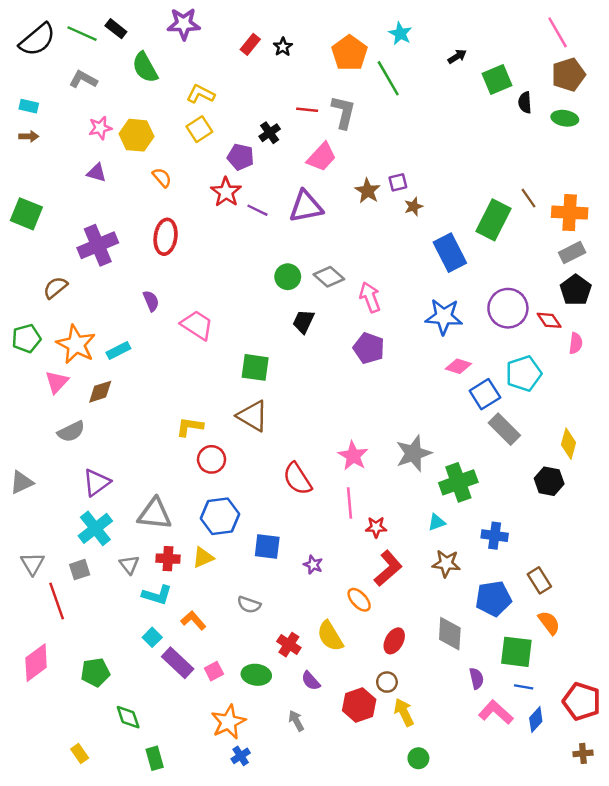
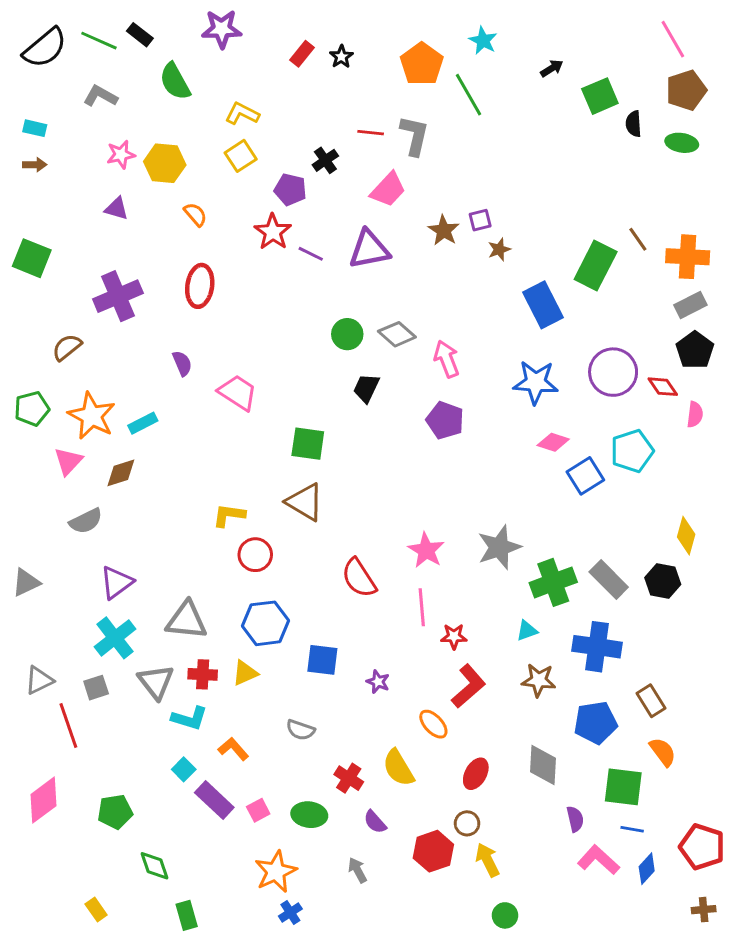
gray rectangle: (504, 429) -> (609, 579), moved
blue cross: (495, 536) -> (597, 647), size x1.5
gray triangle: (32, 563) -> (39, 680), turned 35
gray triangle: (129, 565) -> (156, 682), size x1.5

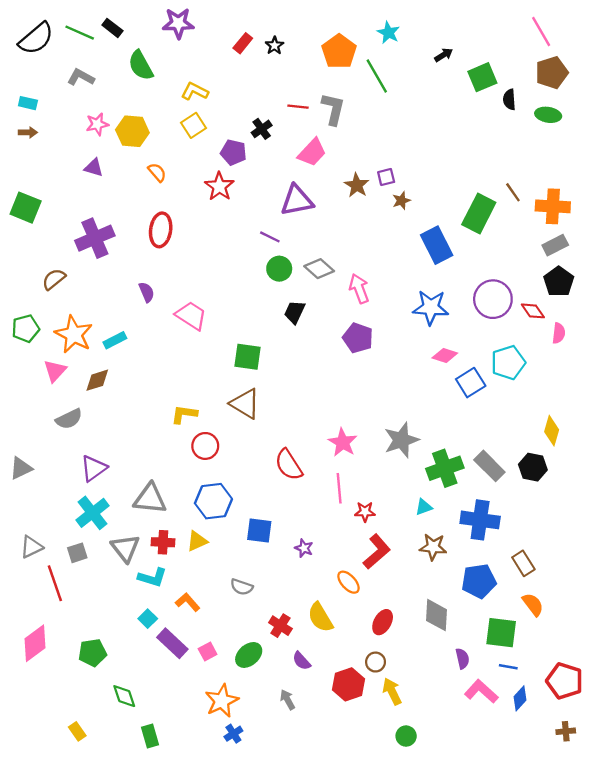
purple line: (311, 254) -> (270, 237), moved
green ellipse: (309, 815) -> (249, 655), turned -48

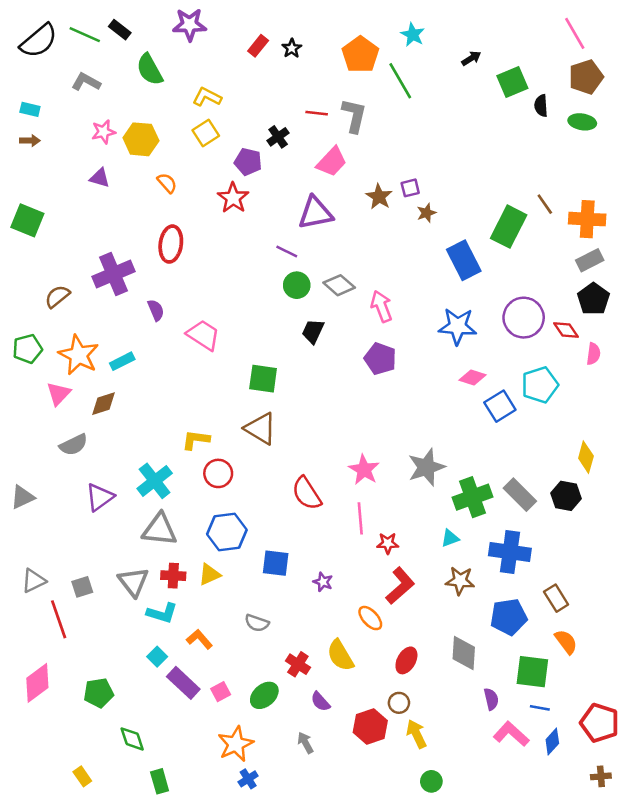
purple cross: (95, 238) -> (113, 274), moved
cyan cross: (93, 513) -> (155, 481), moved

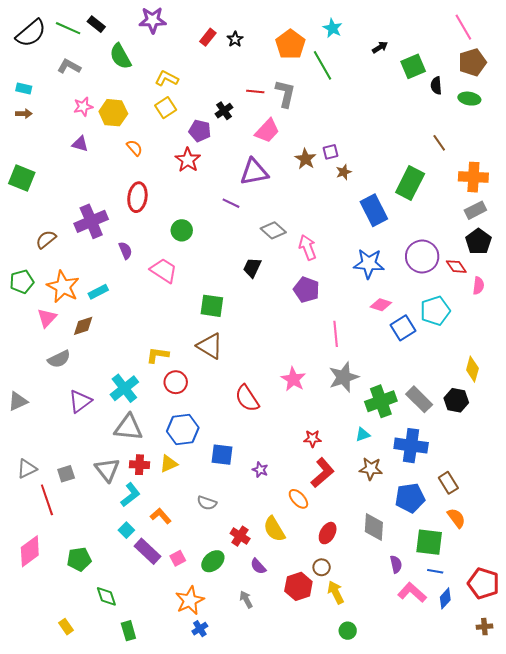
brown line: (545, 204) -> (439, 143), moved
green circle: (297, 285) -> (182, 230), moved
pink line: (360, 518) -> (336, 334), moved
cyan L-shape: (162, 613) -> (130, 495), turned -55

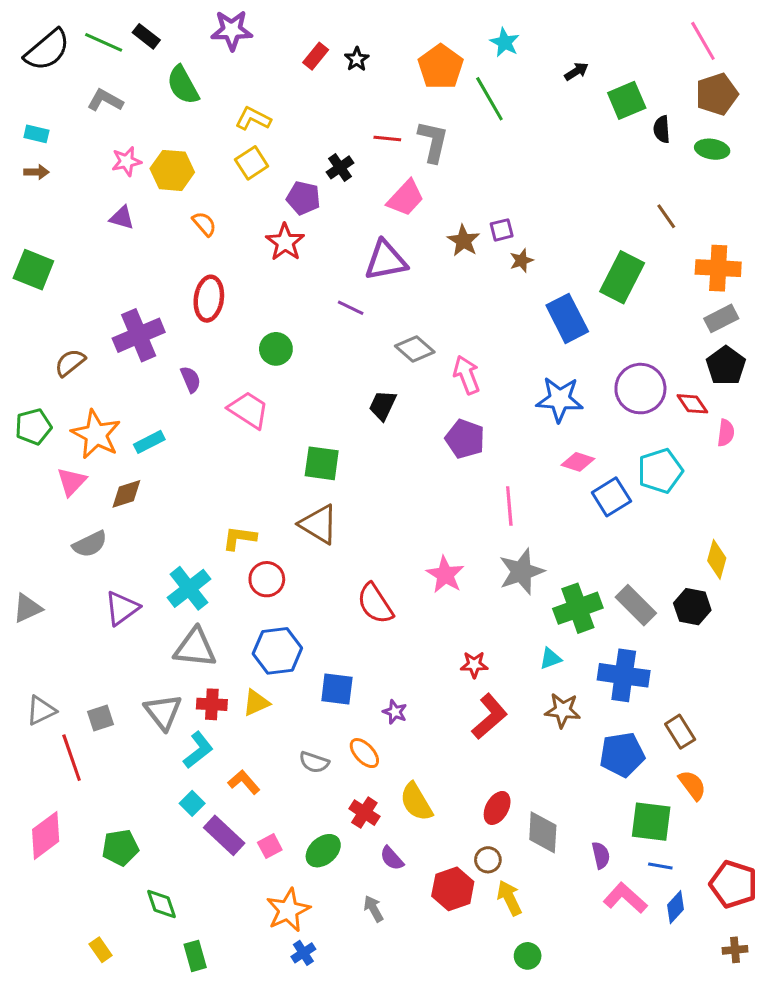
orange ellipse: (298, 499) -> (364, 753), moved
gray diamond: (374, 527) -> (543, 832), moved

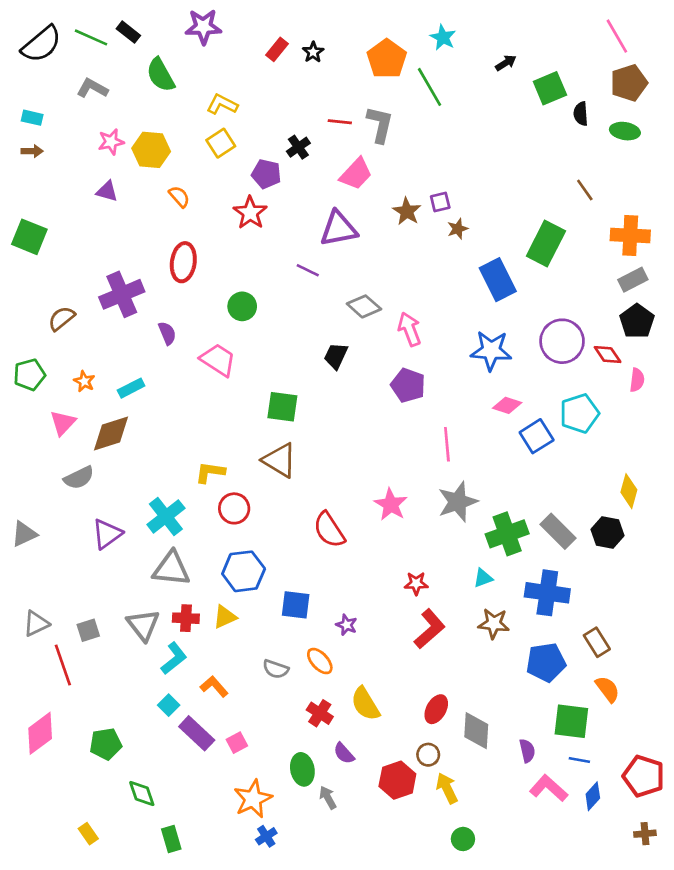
orange star: (96, 434) -> (84, 381), size x0.5
brown diamond: (126, 494) -> (111, 434), size x1.4
green ellipse: (323, 851) -> (302, 769), moved, turned -60

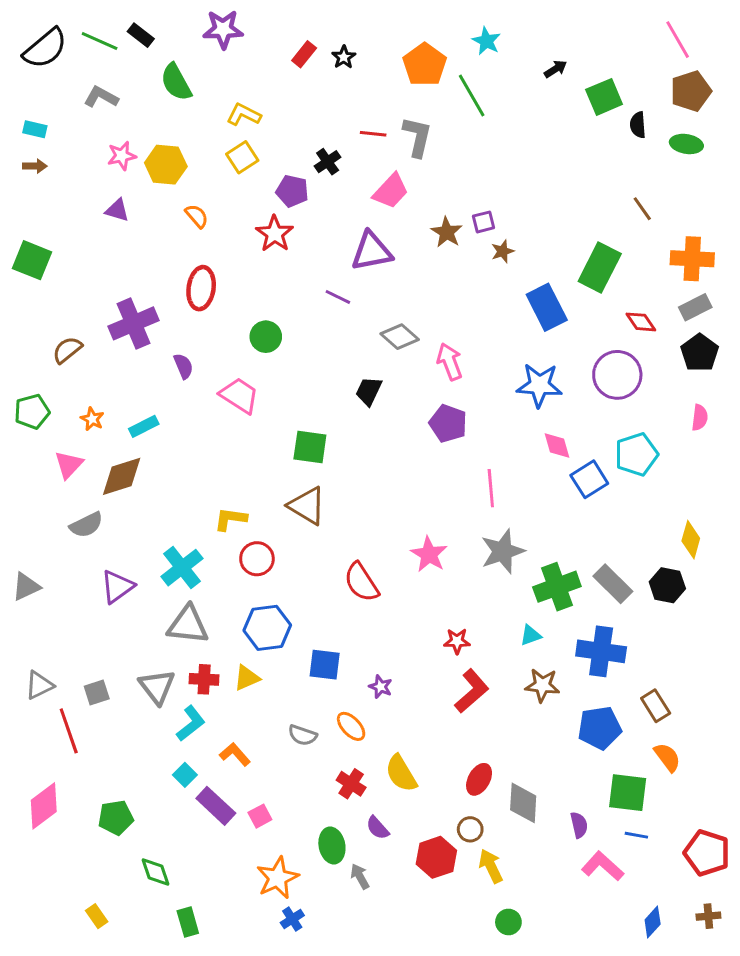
red diamond: (608, 355) -> (641, 322), moved
pink diamond: (507, 405) -> (557, 445), turned 56
blue diamond: (593, 796) -> (653, 922), moved

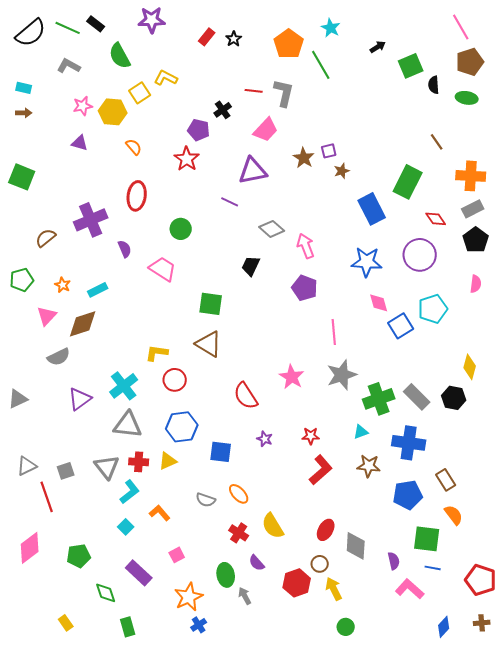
yellow square: (242, 157) -> (140, 93), moved
purple star: (381, 687) -> (265, 439), moved
purple rectangle: (216, 806) -> (139, 573), moved

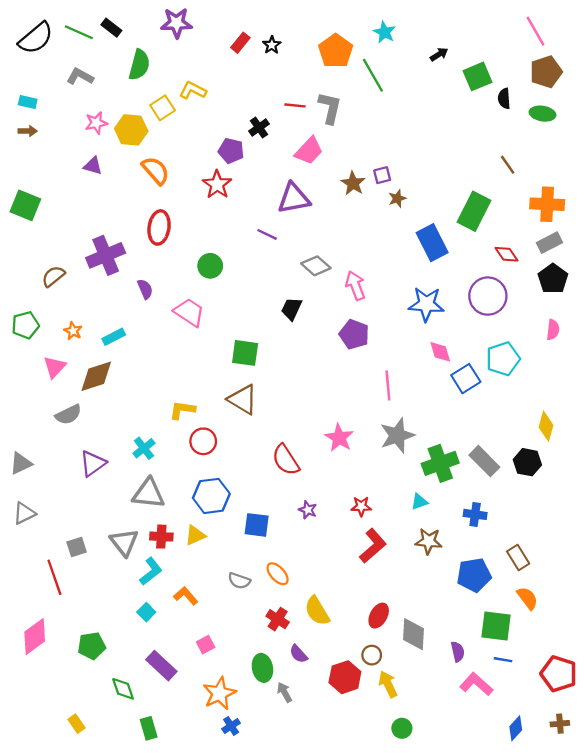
green semicircle: (120, 56) -> (139, 65), turned -136
orange semicircle: (134, 147) -> (156, 171), size x1.5
cyan cross: (124, 386) -> (144, 448), size x0.7
blue cross: (409, 443) -> (475, 514), size x0.6
gray triangle: (27, 466) -> (24, 513), moved

